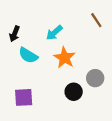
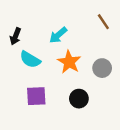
gray circle: (95, 78) -> (102, 68), moved
purple square: (24, 97) -> (36, 96), moved

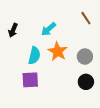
cyan semicircle: (30, 60) -> (34, 56), moved, turned -108
black circle: (79, 99) -> (86, 82), moved

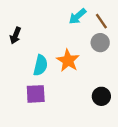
cyan arrow: (48, 29) -> (77, 16), moved
gray circle: (85, 57) -> (100, 43), moved

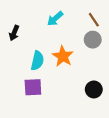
cyan arrow: (77, 16) -> (55, 19), moved

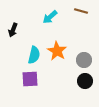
brown line: (94, 20) -> (81, 11), moved, turned -40
gray circle: (93, 40) -> (84, 60), moved

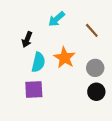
brown line: (81, 11) -> (92, 30), moved, turned 32
black arrow: (13, 30) -> (27, 39), moved

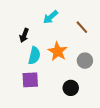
black circle: (96, 92) -> (71, 88), moved

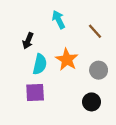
cyan arrow: (51, 17) -> (59, 20), turned 105
black circle: (71, 88) -> (92, 102), moved

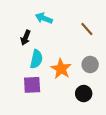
cyan arrow: (59, 20) -> (44, 18), moved, turned -42
orange star: (67, 60) -> (61, 69), moved

